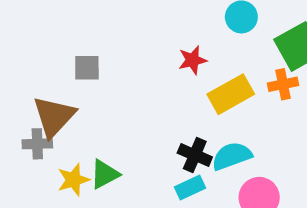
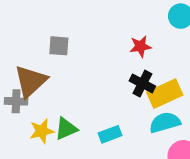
yellow rectangle: (231, 94) -> (165, 94), moved
black cross: (195, 155) -> (142, 84), moved
cyan rectangle: (190, 188) -> (110, 134), moved

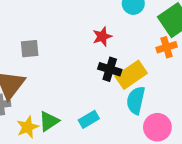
cyan semicircle: (165, 122) -> (136, 100), turned -52

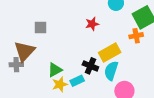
black cross: (110, 69) -> (90, 66), moved
green triangle: (49, 121) -> (55, 70), moved
yellow star: (28, 127) -> (60, 84), moved

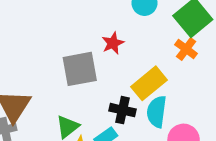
gray square: (41, 28) -> (80, 69), moved, size x1.6
orange cross: (136, 36) -> (186, 49), turned -32

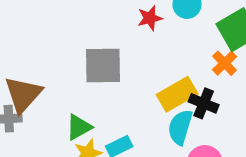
red star: (113, 43) -> (150, 18), moved
black cross: (122, 110) -> (204, 103), moved

